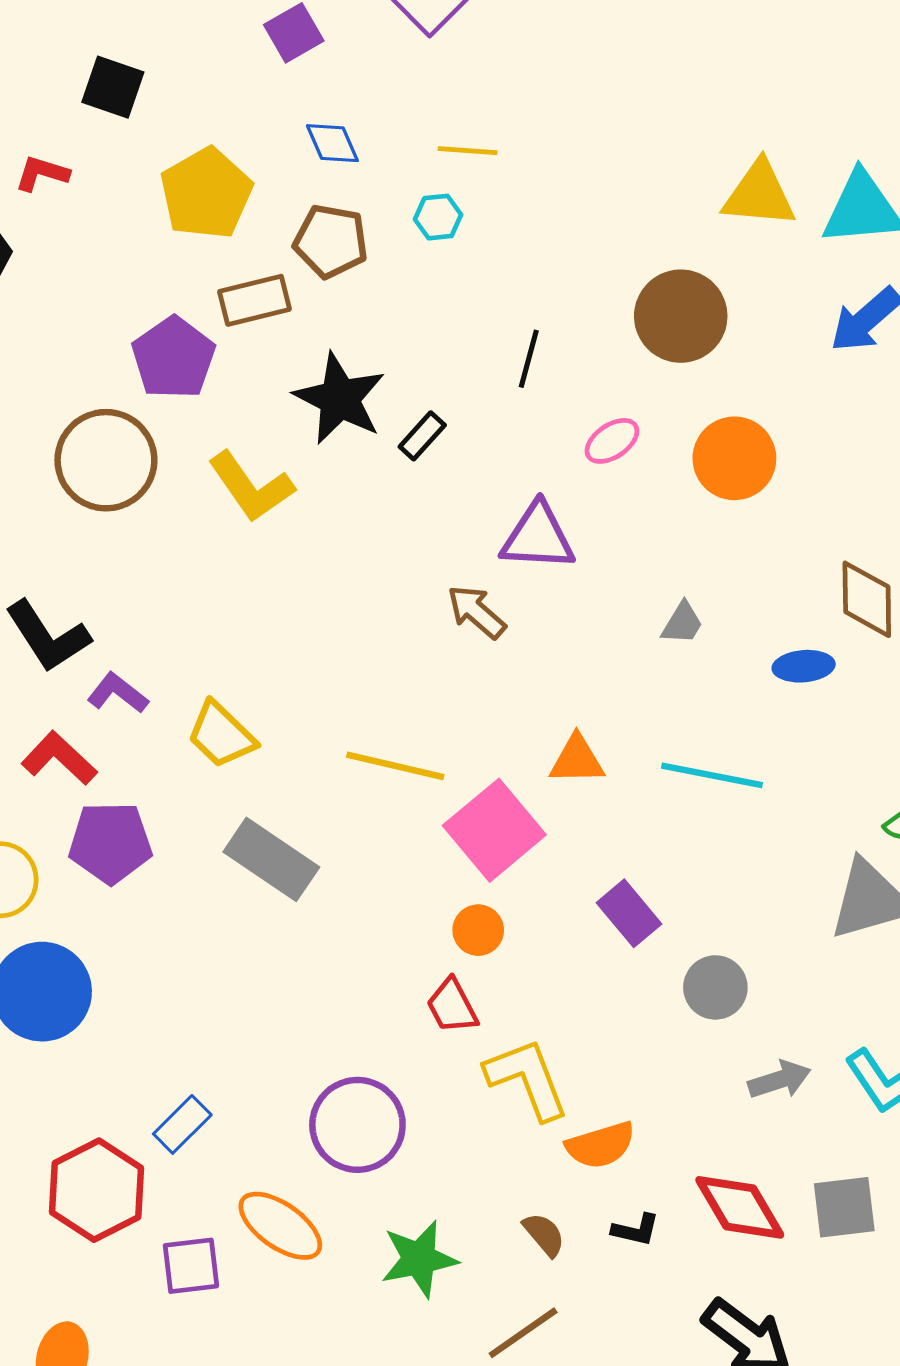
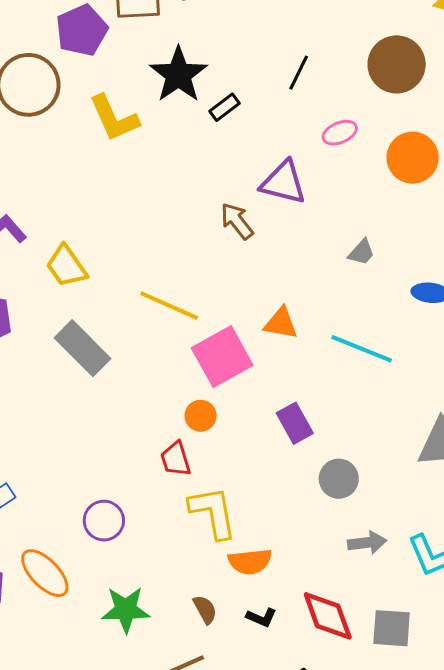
purple circle: (357, 1125) -> (104, 521), size x0.7

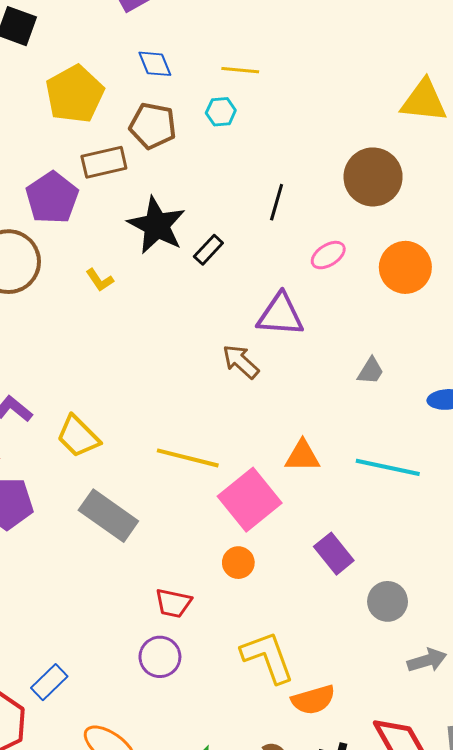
yellow L-shape: (114, 118) -> (100, 280), size x0.5
red trapezoid: (176, 459) -> (173, 603), moved, turned -51
purple circle: (104, 521) -> (160, 657), moved

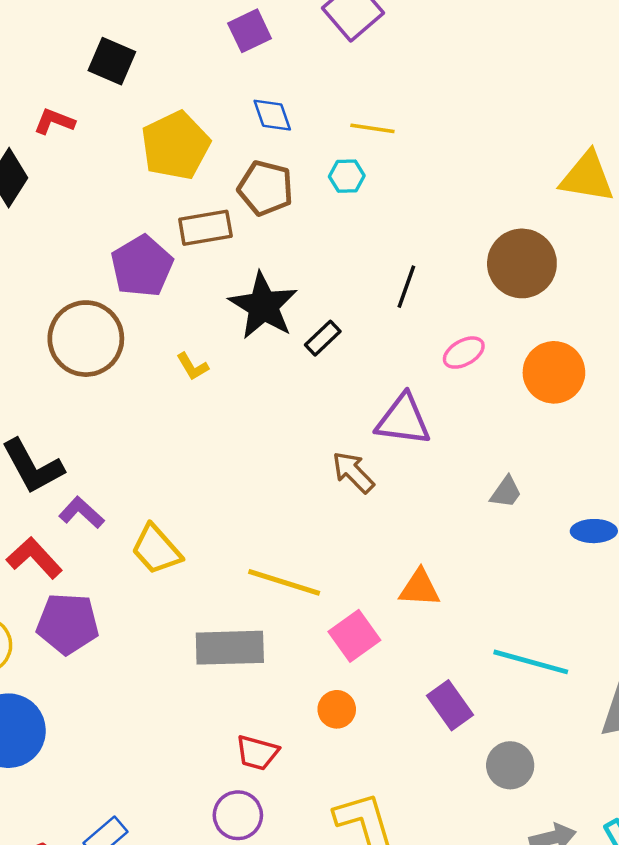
cyan line: (388, 467) -> (531, 662), moved
pink square: (250, 500) -> (354, 636), size x0.7
gray rectangle: (108, 516) -> (230, 648), moved, turned -40

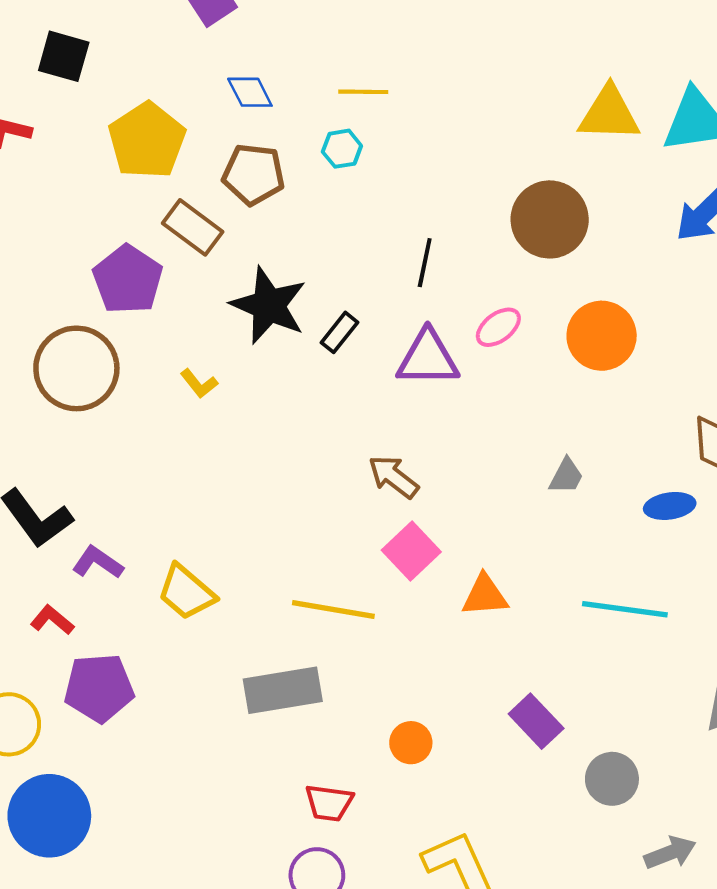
brown rectangle: (205, 228) -> (193, 227), turned 54
purple triangle: (403, 420) -> (428, 358), moved
red L-shape: (34, 558) -> (52, 620), size x0.7
pink square: (354, 636) -> (411, 551), moved
cyan line: (531, 662) -> (625, 609), moved

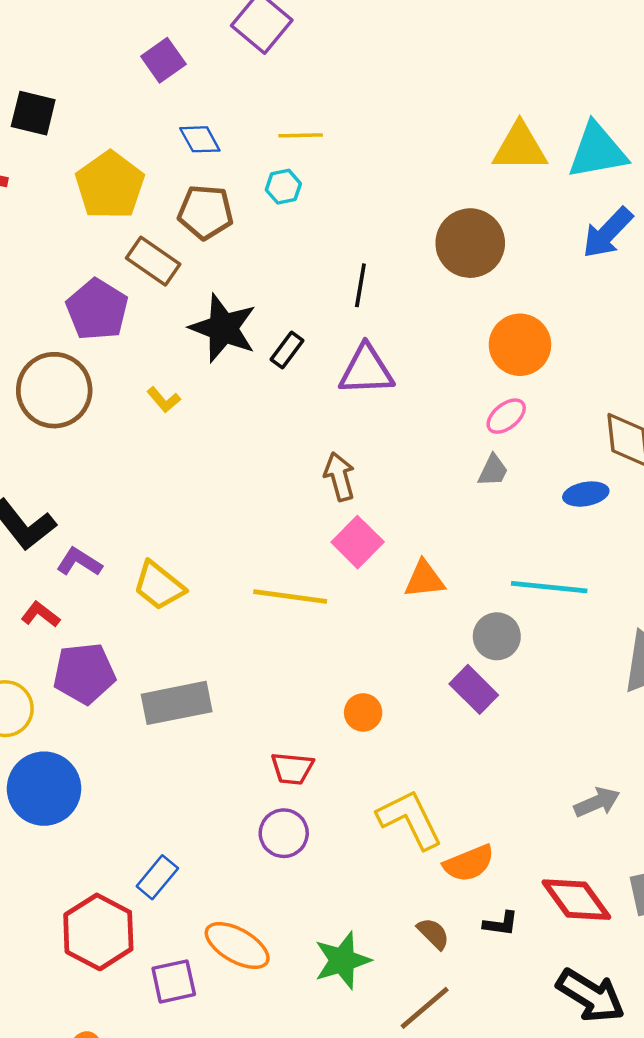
pink ellipse: (498, 327) -> (506, 416), moved
brown arrow: (394, 477) -> (339, 477), turned 39
gray rectangle: (283, 690) -> (177, 703), moved
gray circle: (612, 779) -> (497, 636), moved

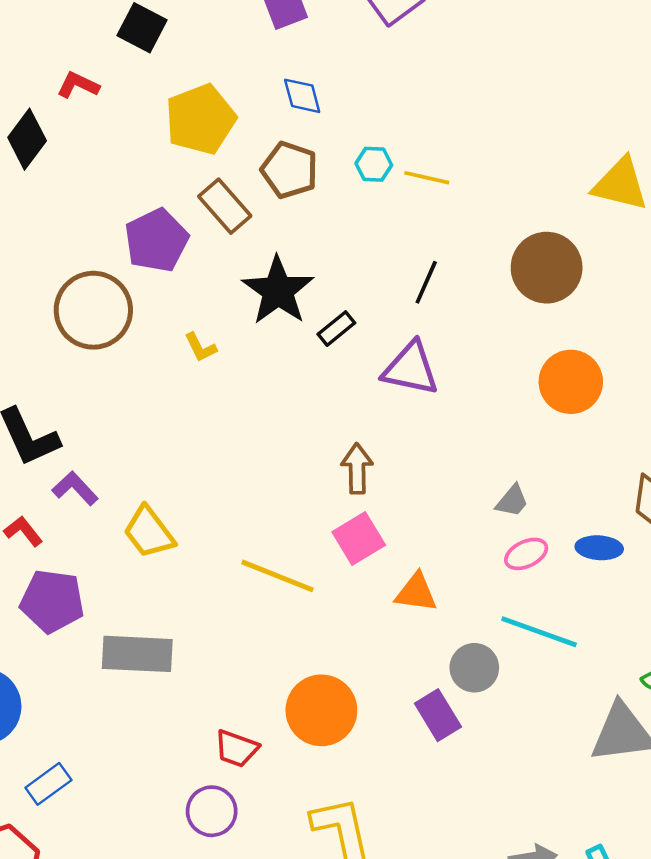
yellow line: (301, 135) -> (427, 178), moved
pink ellipse: (506, 416) -> (526, 554), moved
orange circle: (363, 712) -> (321, 710), size x1.8
blue rectangle: (157, 877) -> (48, 784), moved

